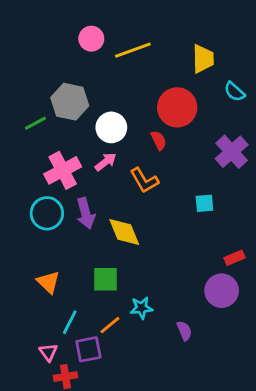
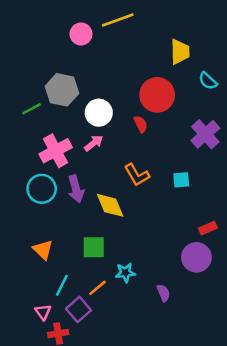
yellow line: (133, 50) -> (118, 20), moved
orange L-shape: (144, 180) -> (137, 175), moved
purple square: (88, 349) -> (78, 309), turned -30

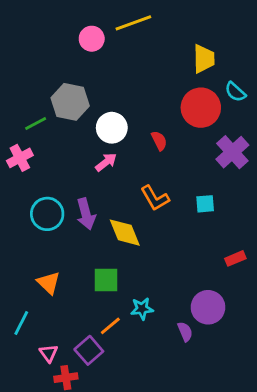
red circle: (157, 95) -> (201, 108), moved
pink cross: (56, 151) -> (20, 158), moved, size x0.7
purple circle: (196, 257) -> (208, 307), moved
cyan line: (62, 285) -> (21, 323), moved

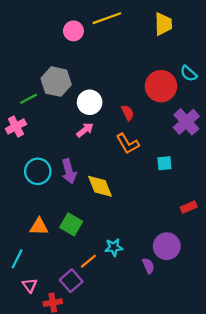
yellow trapezoid: (204, 59) -> (163, 24), moved
orange L-shape: (155, 198) -> (128, 144), moved
green square: (106, 280) -> (71, 224), moved, turned 30
orange triangle: (49, 283) -> (39, 227), turned -42
pink triangle: (49, 353) -> (30, 285), moved

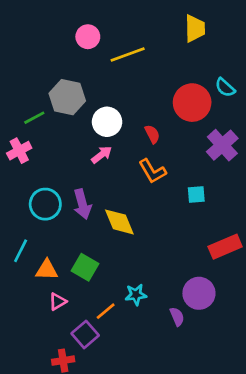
yellow line: (107, 18) -> (128, 55), moved
red rectangle: (189, 207) -> (225, 247), size x1.6
cyan line: (17, 259) -> (21, 251), moved
pink triangle: (30, 285) -> (58, 302), moved, turned 35

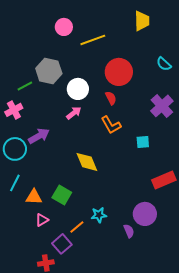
red circle: (192, 103) -> (119, 72), moved
cyan circle: (45, 204) -> (15, 149), moved
purple arrow: (82, 204) -> (39, 136), moved, turned -105

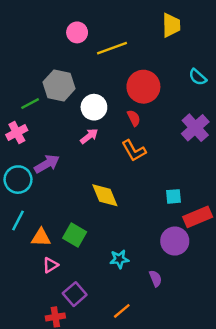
cyan square: (143, 142) -> (174, 196), moved
purple circle: (145, 214) -> (175, 241), moved
orange line: (77, 227) -> (122, 311), moved

